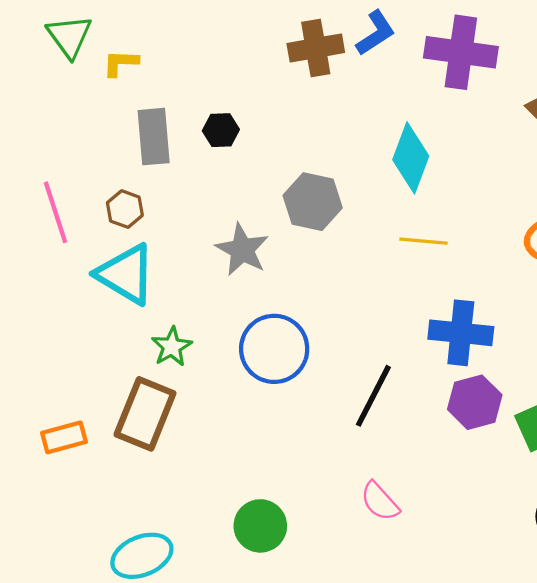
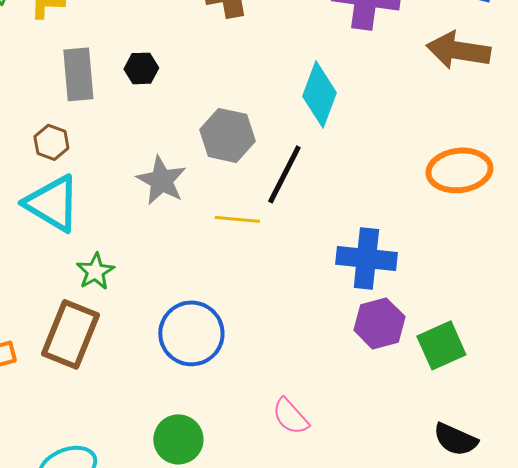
yellow line: (424, 241) -> (237, 219), moved
blue circle: (274, 349) -> (191, 333), moved
black line: (373, 396) -> (284, 174), moved

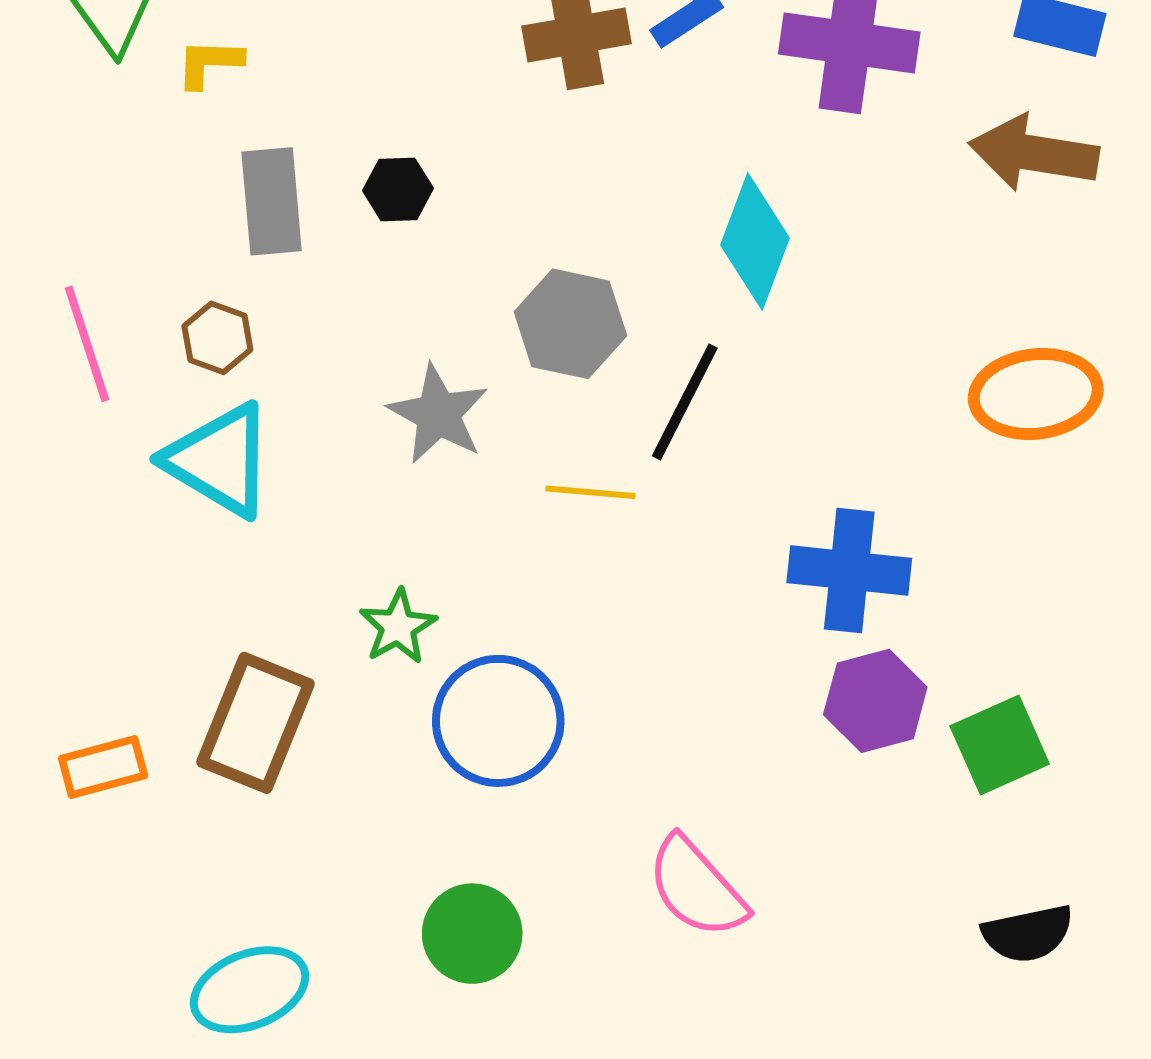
green star: (95, 271) -> (398, 627), moved
pink semicircle: (290, 416) -> (697, 887), size x1.4
black semicircle: (455, 439) -> (1028, 934), turned -36

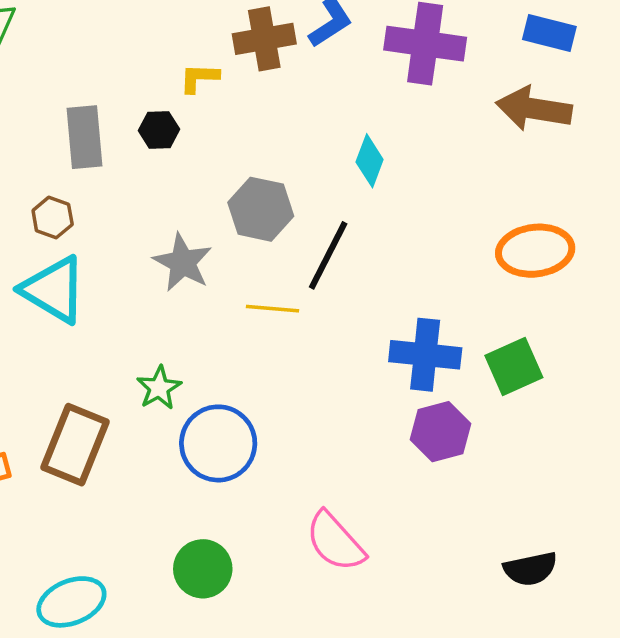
yellow L-shape: (209, 63) -> (199, 78), moved
cyan diamond: (755, 242) -> (370, 161), size x0.7
green square: (1000, 745) -> (514, 367), moved

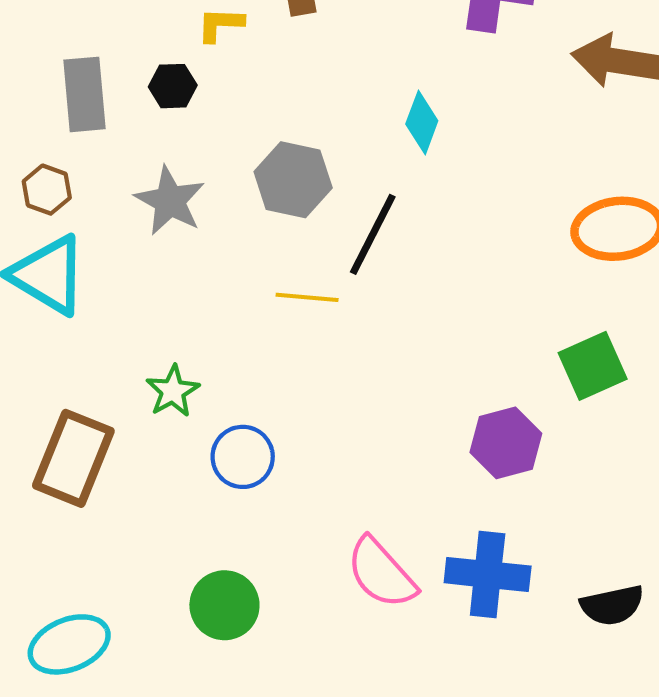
gray star: (183, 262) -> (170, 201), moved
blue cross: (425, 355) -> (488, 574), moved
blue circle: (218, 443) -> (243, 457), size x0.7

